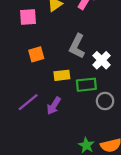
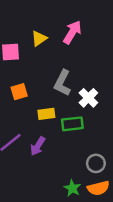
gray circle: (105, 101) -> (96, 163), moved

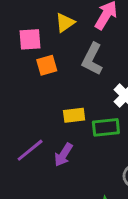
gray L-shape: (62, 83) -> (92, 59), moved
orange square: (19, 92) -> (47, 65), moved

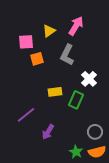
green rectangle: (106, 127) -> (76, 100), turned -60
purple arrow: (63, 155) -> (48, 132), moved

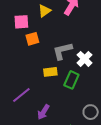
gray L-shape: (67, 55) -> (62, 51), moved, turned 50

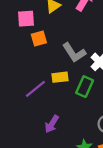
gray L-shape: (62, 51) -> (74, 53), turned -110
purple line: (21, 95) -> (35, 89), moved

